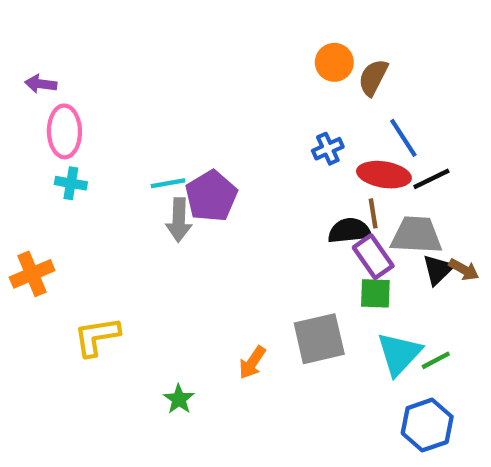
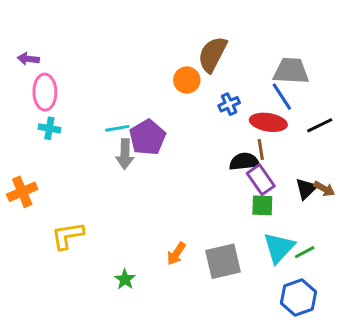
orange circle: (334, 62) -> (187, 80), moved
brown semicircle: (373, 77) -> (212, 54), moved, size x1.4
black line: (431, 179) -> (320, 125), moved
gray trapezoid: (416, 235) -> (291, 71), moved
gray square: (319, 339) -> (223, 261), moved

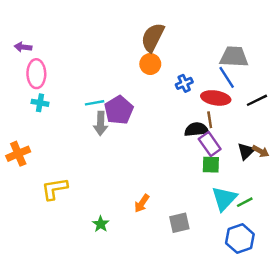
brown semicircle: (212, 54) -> (153, 37), moved
gray square: (223, 261) -> (179, 223), moved, size x0.7

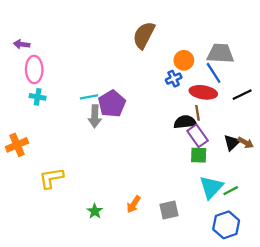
orange circle: (150, 64) -> (184, 60), moved
orange arrow: (142, 203) -> (134, 204), moved

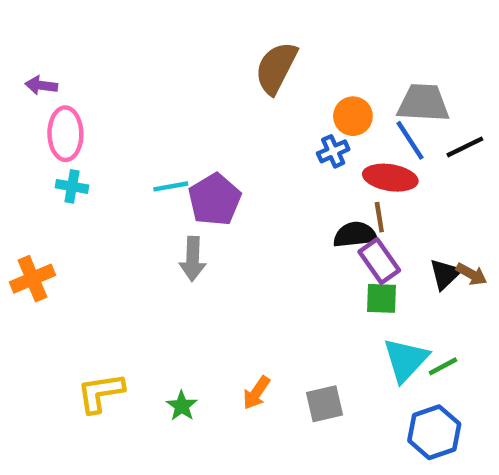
black line: (242, 95) -> (465, 147), moved
gray arrow: (95, 116) -> (193, 259), moved
yellow L-shape: (51, 178) -> (101, 393), moved

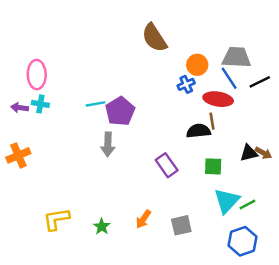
brown semicircle: (276, 68) -> (154, 38), turned -60
purple arrow: (41, 85) -> (20, 108), moved
purple rectangle: (379, 261) -> (167, 165), moved
black triangle: (445, 274) -> (249, 153), turned 30

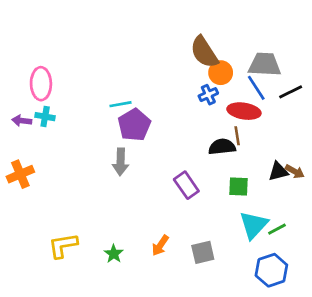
brown semicircle: (154, 38) -> (204, 52), moved
cyan line: (96, 104) -> (121, 104), moved

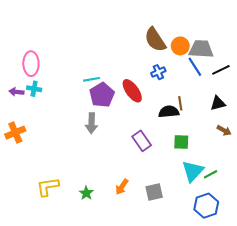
orange circle: (221, 73) -> (180, 46), moved
red ellipse: (244, 111) -> (132, 91), moved, turned 45
black triangle: (278, 171) -> (218, 103), moved

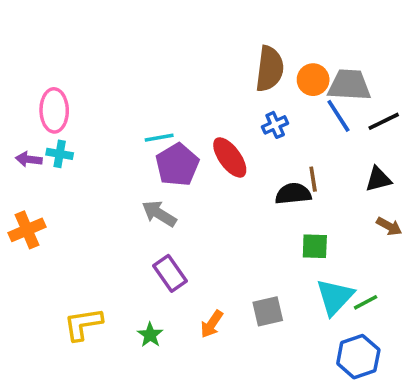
brown semicircle: (155, 40) -> (270, 69), turned -140
gray arrow: (92, 123) -> (159, 214), turned 120
purple rectangle: (142, 141) -> (170, 273), moved
gray square: (154, 192) -> (268, 311), moved

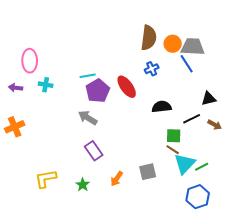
black line: (384, 121) -> (192, 119), moved
cyan cross: (60, 154) -> (46, 85), moved
brown line: (313, 179) -> (173, 150), moved, turned -48

